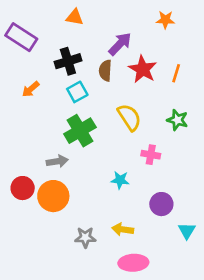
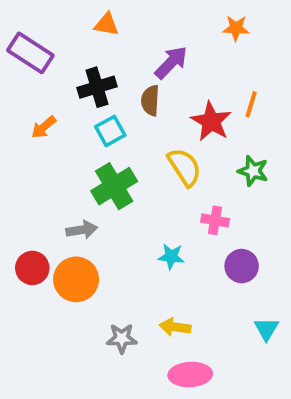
red star: (143, 69) -> (211, 121), moved
purple circle: (161, 204) -> (242, 266), moved

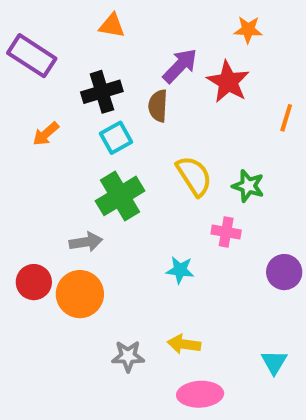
orange line: (251, 104) -> (286, 118), moved
red star: (211, 121) -> (228, 82), moved
green star: (253, 171) -> (248, 186), moved
purple circle: (242, 266) -> (284, 272), moved
cyan triangle: (266, 329) -> (274, 362), moved

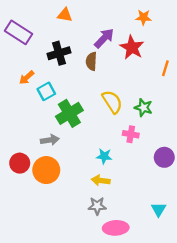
cyan square: (116, 138) -> (46, 91), moved
yellow arrow: (184, 344) -> (101, 180), moved
gray star: (128, 356) -> (97, 206), moved

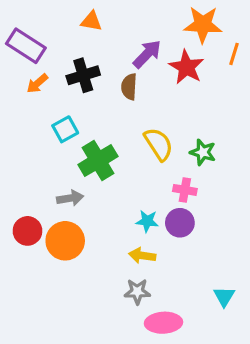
orange star: (143, 17) -> (203, 24), size x1.6
orange line: (165, 68) -> (234, 54), moved
orange arrow: (27, 78) -> (37, 83), moved
purple circle: (164, 157) -> (180, 223), moved

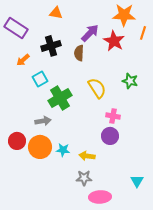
orange arrow: (37, 83) -> (23, 60), moved
green star: (203, 152) -> (130, 81), moved
cyan star: (147, 221) -> (63, 150), moved

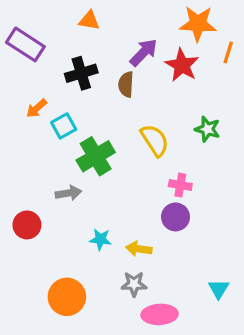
orange arrow: (23, 60) -> (37, 108), moved
orange circle: (40, 147) -> (67, 297), moved

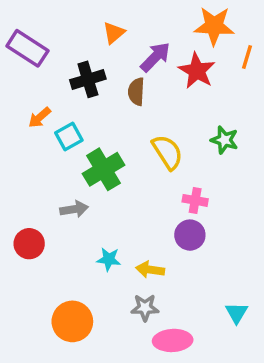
orange triangle: (89, 21) -> (114, 33), moved, turned -50

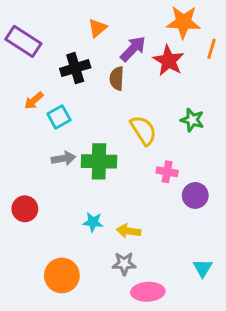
green cross: (103, 169) -> (99, 161), moved, turned 32
gray arrow: (74, 209) -> (63, 158), moved
purple circle: (190, 235) -> (195, 195), moved

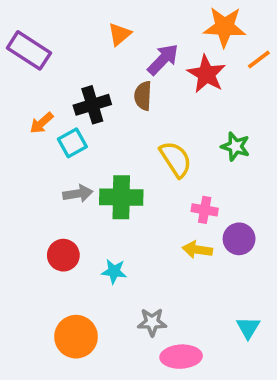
orange line: (212, 49) -> (259, 60), turned 36
black cross: (75, 68) -> (92, 105), moved
red circle: (25, 209) -> (63, 255), moved
yellow arrow: (129, 231) -> (197, 250), moved

